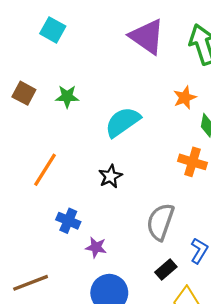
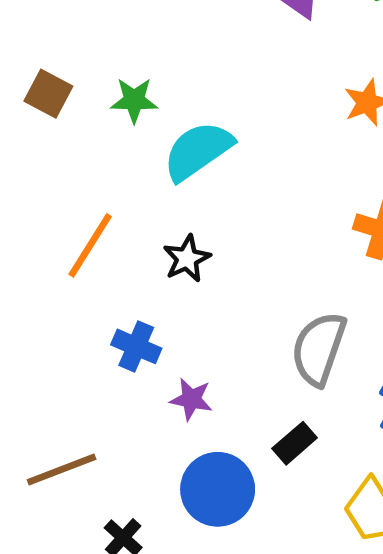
cyan semicircle: (123, 122) -> (198, 151), moved
black star: (110, 176) -> (187, 259), moved
black rectangle: (166, 270) -> (295, 443), moved

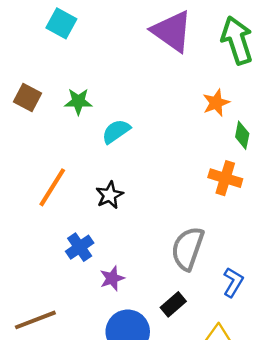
cyan semicircle: (198, 151) -> (116, 131), size x0.7
blue cross: (136, 346) -> (80, 247), turned 32
purple star: (191, 399) -> (112, 278), turned -30

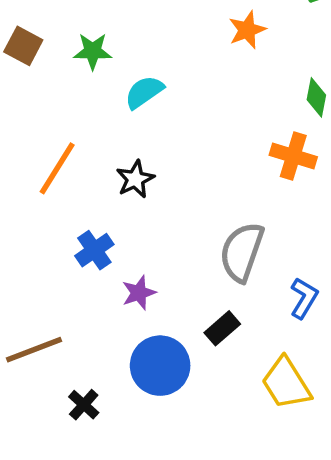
orange star: (216, 103) -> (247, 30), moved

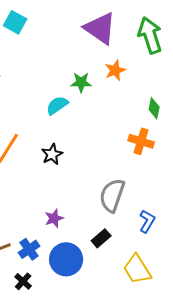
green star: (93, 51) -> (81, 82), moved
blue cross: (94, 250) -> (29, 249), moved

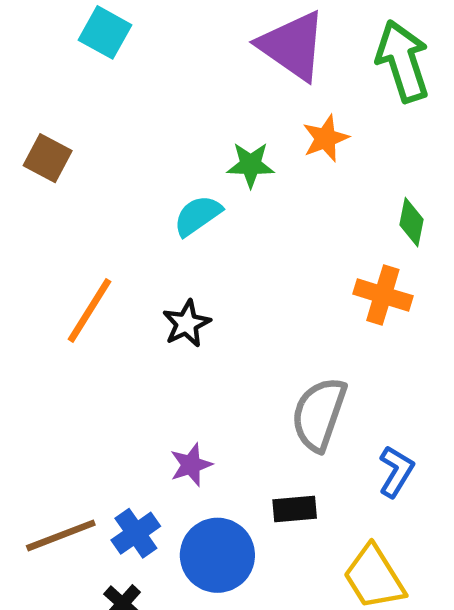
black rectangle: (101, 238) -> (295, 509), turned 36

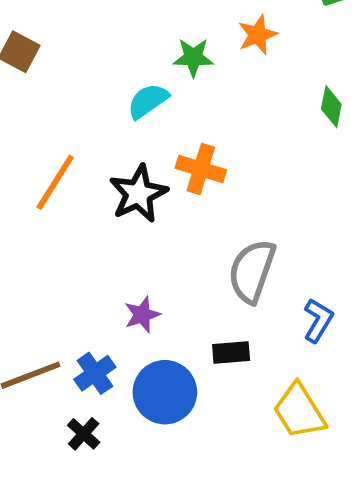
orange cross: (383, 295) -> (201, 169), moved
black star: (187, 324) -> (138, 194), size x1.4

